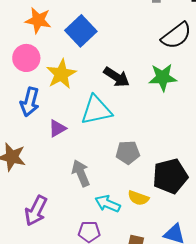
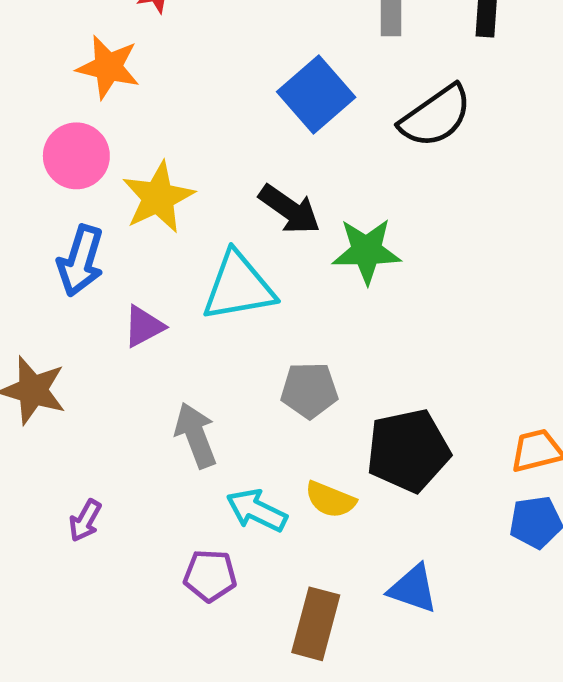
blue square: (81, 31) -> (316, 94), moved
green star: (163, 77) -> (367, 251), moved
purple arrow: (36, 211) -> (85, 521), size x0.6

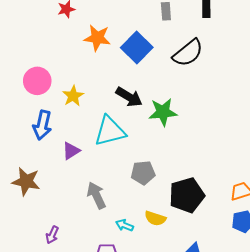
orange star: (108, 67) -> (97, 38), moved
yellow star: (158, 197) -> (73, 96), size x0.7
cyan arrow: (257, 510) -> (124, 225), size x0.7

